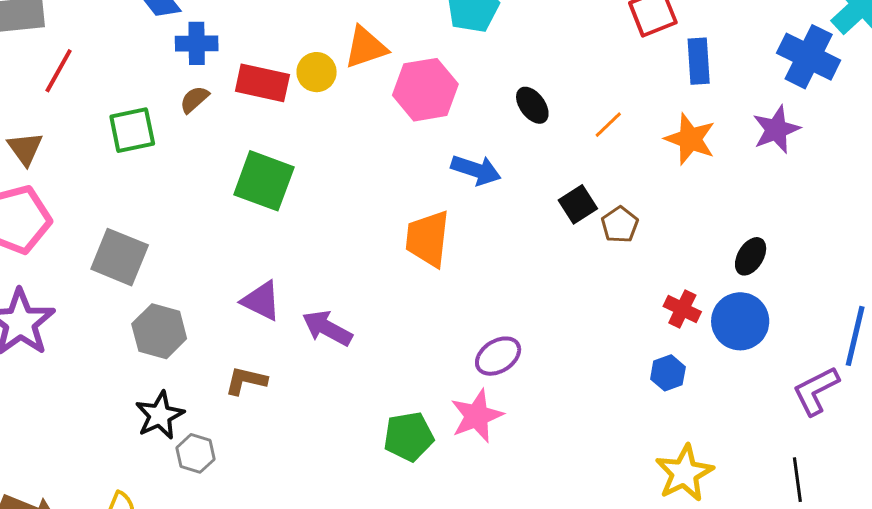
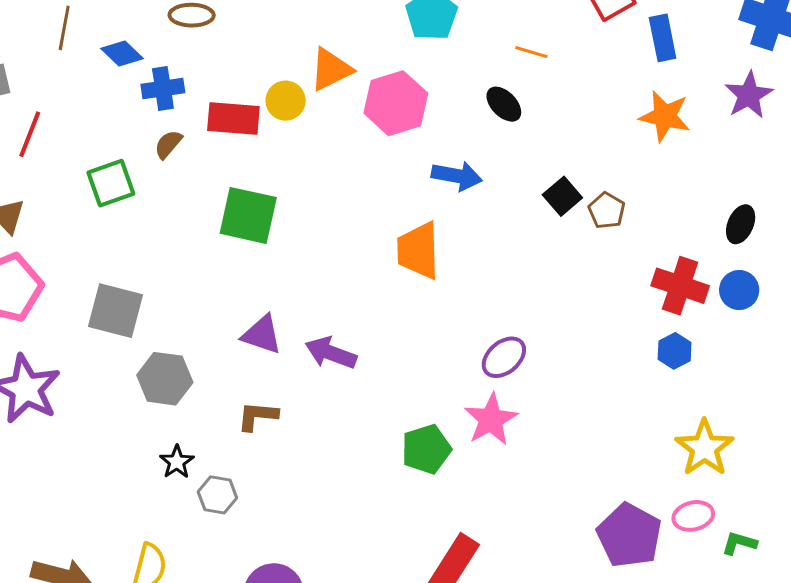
orange line: (608, 125) -> (531, 52), moved, turned 68
red cross: (682, 309) -> (680, 286), size x1.5
blue circle: (740, 321) -> (739, 290), size x0.7
black star: (160, 415) -> (177, 462), size x0.7

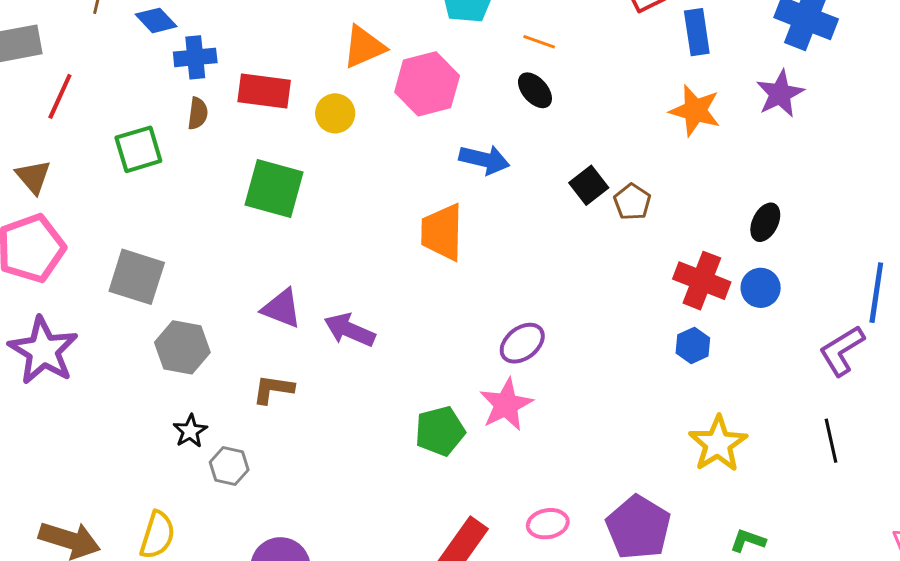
orange line: (531, 52) -> (539, 42), moved
yellow circle: (286, 101) -> (335, 113), moved
brown semicircle: (168, 144) -> (198, 113), turned 144
pink ellipse: (693, 516) -> (548, 524), moved

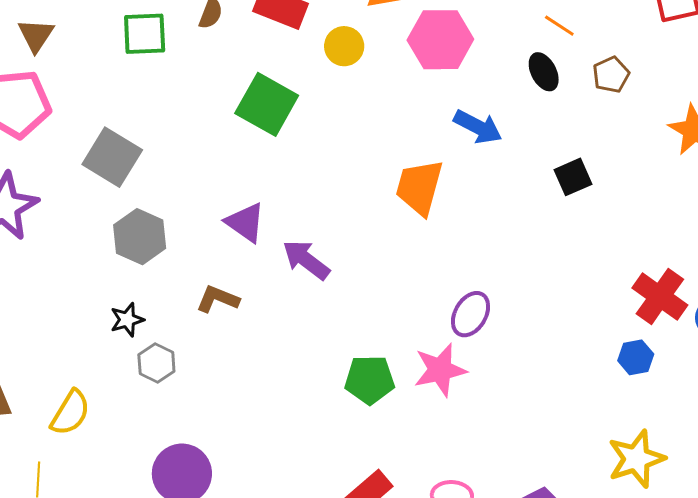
brown pentagon: (632, 202) -> (611, 75), moved
purple ellipse: (522, 343) -> (471, 314), turned -36

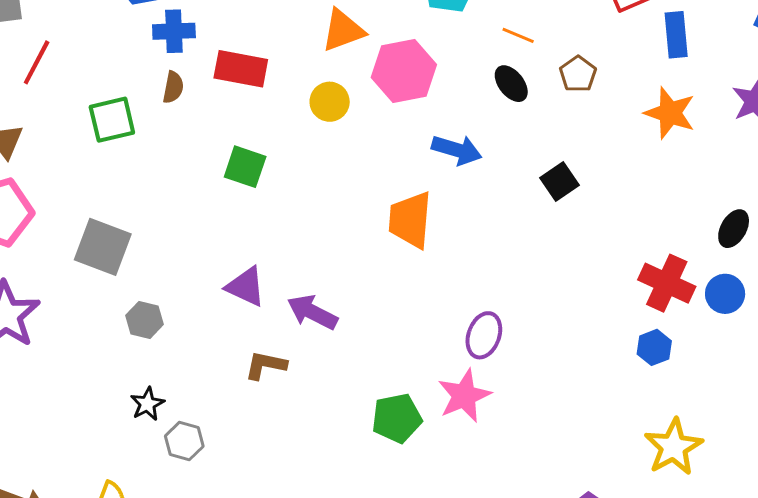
yellow circle: (344, 46) -> (330, 102), moved
green square: (267, 104) -> (245, 167), size x0.7
gray hexagon: (140, 237) -> (144, 320), size x0.7
brown L-shape: (218, 299) -> (266, 365), moved

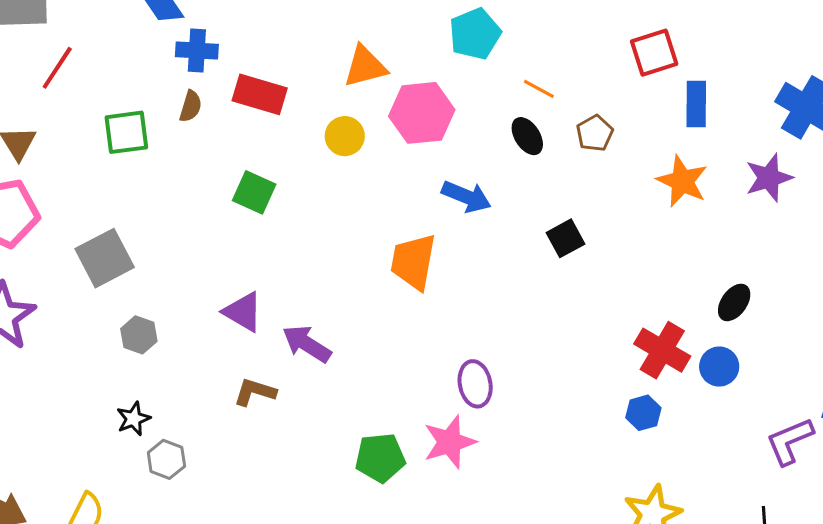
gray square: (103, 247) -> (105, 258), turned 36
purple ellipse: (484, 335) -> (475, 384), turned -36

